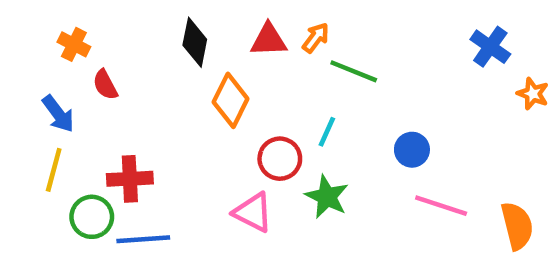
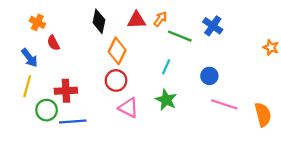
blue cross: (490, 47) -> (213, 26), moved
red circle: (280, 159) -> (116, 80), moved

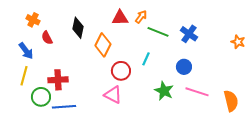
black diamond: (99, 21) -> (78, 28), moved
blue cross: (213, 26) -> (189, 34), moved
red circle: (116, 80) -> (121, 71), moved
green star: (166, 100) -> (164, 91), moved

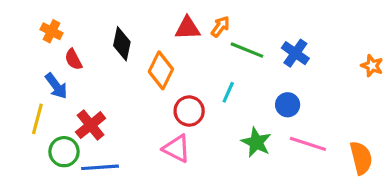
blue arrow: (26, 51) -> (56, 86), moved
red cross: (58, 80) -> (91, 125), turned -36

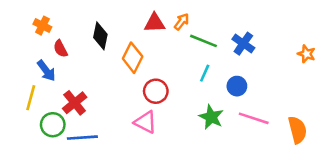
cyan line: (228, 92) -> (205, 73), moved

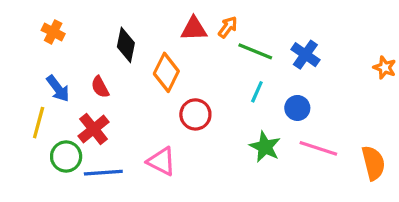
red semicircle: (60, 49) -> (100, 87), moved
pink triangle: (145, 122) -> (161, 161), moved

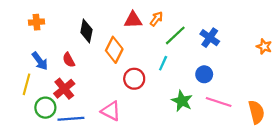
orange cross: (53, 32) -> (36, 22), turned -32
green line: (255, 51) -> (175, 35), turned -65
cyan line: (257, 92) -> (163, 63), moved

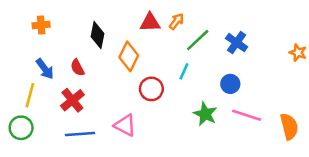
green circle: (45, 108) -> (21, 128), moved

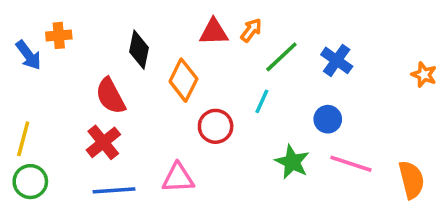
red semicircle: (77, 68) -> (110, 96), size x1.5
blue arrow: (45, 69) -> (29, 55), moved
yellow line: (30, 95) -> (23, 139), moved
pink triangle: (125, 125) -> (178, 178), turned -30

